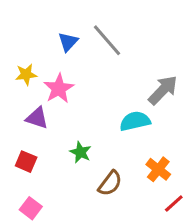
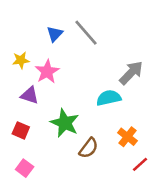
green star: (81, 152) -> (65, 123), size x1.6

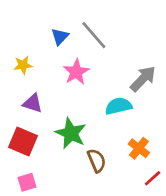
pink star: (47, 72) -> (76, 72), moved
red square: (21, 130) -> (23, 141), size x1.5
brown semicircle: (89, 148) -> (97, 161), turned -60
pink square: (25, 168) -> (27, 182), turned 36

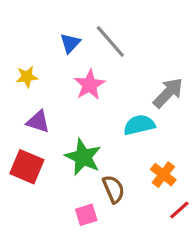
pink square: (27, 182) -> (86, 215), moved

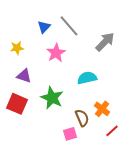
gray arrow: (168, 93) -> (105, 42), moved
brown semicircle: (114, 189) -> (82, 118), moved
pink square: (86, 215) -> (70, 134), moved

